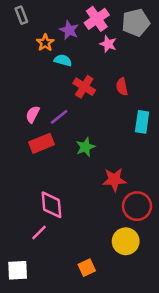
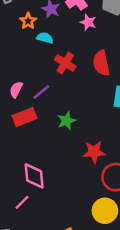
red semicircle: (122, 87) -> (101, 63), size x1.5

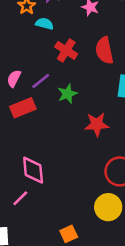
green star: (66, 121) -> (67, 94), moved
red star: (94, 152) -> (97, 124), moved

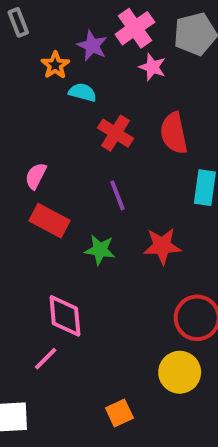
purple line: (41, 81) -> (117, 195), moved, turned -72
green star: (67, 94) -> (100, 250), moved, turned 30
red rectangle: (23, 108) -> (49, 221), turned 50

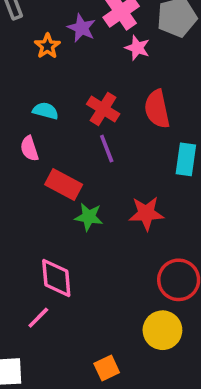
cyan semicircle: (82, 92) -> (46, 111), moved
pink semicircle: (36, 176) -> (29, 149), turned -45
purple line: (117, 195) -> (107, 149), moved
red rectangle: (49, 221) -> (64, 185), moved

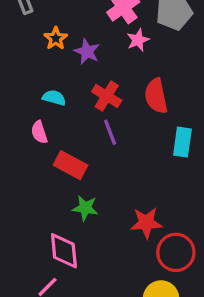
purple star: (82, 28) -> (87, 52), moved
pink star: (137, 48) -> (138, 40), turned 30
red star: (146, 213) -> (146, 223), moved
green star: (89, 217) -> (85, 208), moved

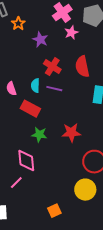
orange star: (56, 38) -> (18, 24), moved
cyan semicircle: (54, 98) -> (35, 86), moved, turned -104
purple line: (110, 132) -> (54, 89), turned -56
red star: (146, 223) -> (71, 133), moved

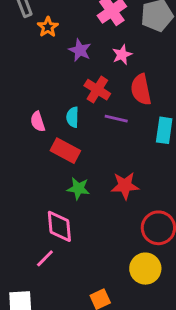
pink star: (71, 33) -> (122, 55), moved
purple line: (54, 89) -> (116, 119), moved

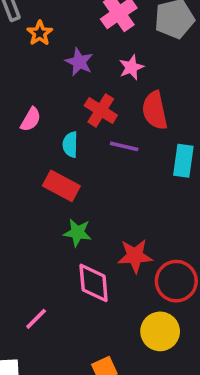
pink semicircle: (38, 122) -> (31, 119), moved, turned -132
red star: (125, 186) -> (135, 256), moved
pink diamond: (59, 226) -> (94, 283), moved

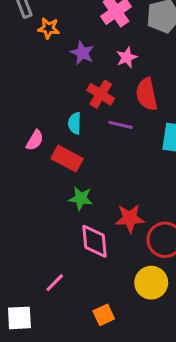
orange star: (40, 33) -> (49, 28), turned -30
pink semicircle: (31, 119) -> (35, 140), moved
pink line: (36, 319) -> (55, 283), moved

